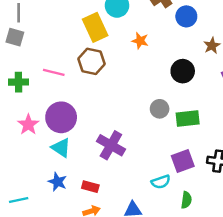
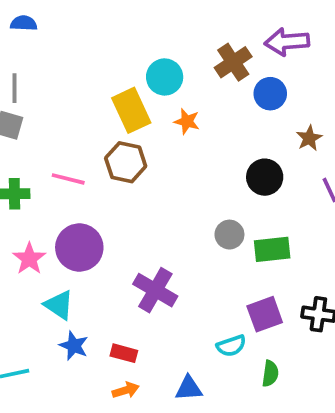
orange star: (140, 41) -> (187, 121), moved
cyan triangle: (61, 148) -> (59, 305), moved

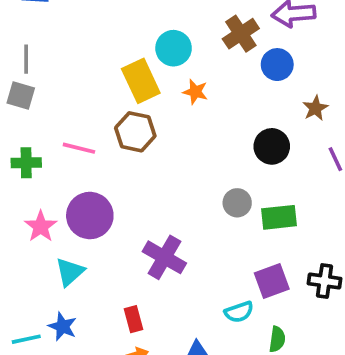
cyan triangle: (59, 305) -> (70, 272), turned 44
blue star: (74, 346) -> (63, 326), moved
red rectangle: (124, 353) -> (133, 319), turned 60

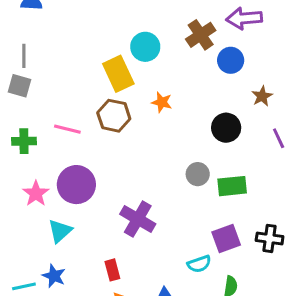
orange star: (195, 92) -> (162, 102), moved

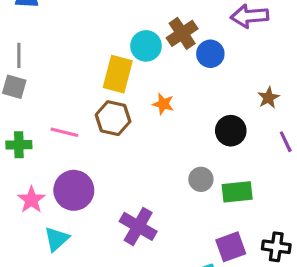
brown cross: (201, 35) -> (182, 33), moved
blue circle: (231, 60) -> (210, 54), moved
yellow rectangle: (118, 74) -> (118, 74), turned 40

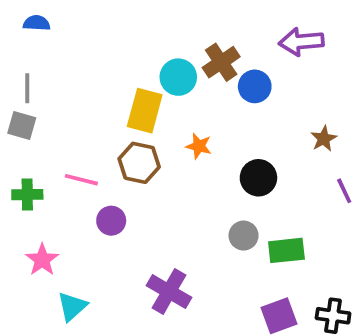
black circle: (231, 131) -> (258, 178), moved
purple circle: (74, 190) -> (111, 221), moved, size x0.6

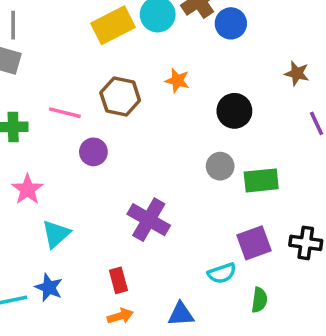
yellow rectangle: (145, 111) -> (113, 25), moved, turned 48
brown star: (324, 139) -> (297, 73), turned -30

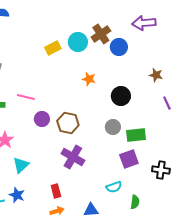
yellow rectangle: (113, 25) -> (53, 48), size x0.7
brown hexagon: (120, 97) -> (68, 123), moved
purple square: (254, 243) -> (129, 159), moved

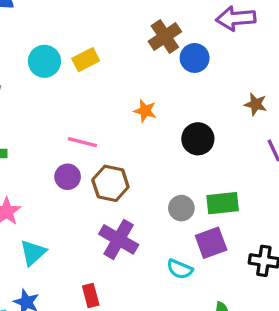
cyan circle: (78, 42) -> (44, 61), moved
pink line: (26, 97) -> (82, 142), moved
gray circle: (113, 127) -> (181, 208), moved
cyan semicircle: (114, 187) -> (180, 269), moved, turned 42

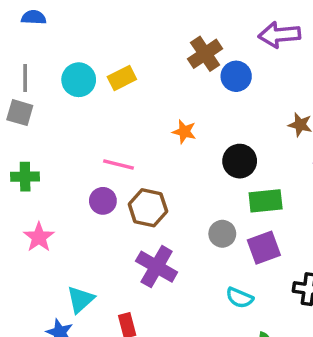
green rectangle: (223, 203) -> (266, 201), moved
purple square: (211, 243) -> (264, 248), moved
cyan triangle: (33, 253) -> (80, 299), moved
cyan semicircle: (180, 269) -> (240, 298), moved

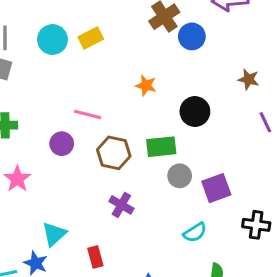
purple circle: (103, 201) -> (62, 144), moved
green rectangle: (266, 201) -> (161, 147), moved
purple cross: (157, 267) -> (121, 205), size x0.7
cyan semicircle: (240, 298) -> (195, 232), turned -55

